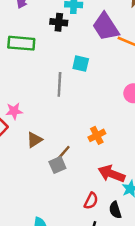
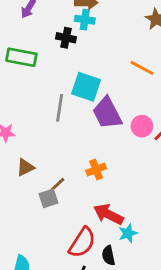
purple trapezoid: (106, 27) -> (107, 113), moved
cyan square: (81, 64) -> (86, 87), size x1.5
red semicircle: (91, 201) -> (82, 242), size x1.6

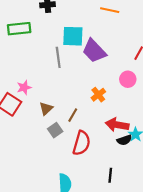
pink circle: (142, 126) -> (128, 79), moved
gray square: (49, 198) -> (55, 130), moved
red semicircle: (82, 242) -> (82, 143), moved
black semicircle: (108, 256) -> (124, 140), moved, turned -80

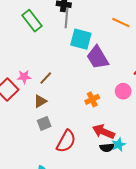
green rectangle: (19, 29) -> (32, 21), turned 45
gray line: (58, 57) -> (66, 18), moved
brown line: (73, 115) -> (46, 78), moved

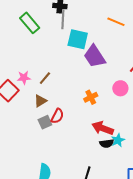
red semicircle: (66, 141) -> (57, 116), moved, size x0.7

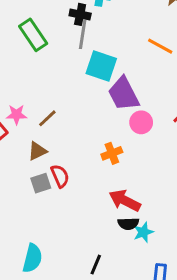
pink circle: (120, 88) -> (141, 122), moved
red semicircle: (57, 116) -> (60, 176), turned -56
cyan star: (118, 140) -> (143, 232), moved

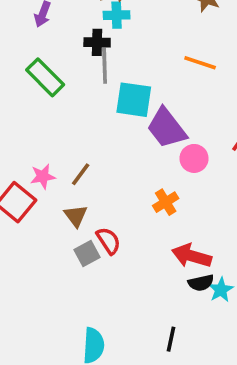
brown triangle: (37, 151) -> (76, 216), turned -30

